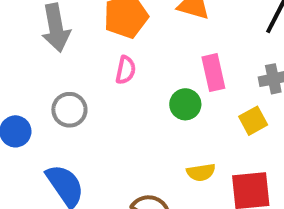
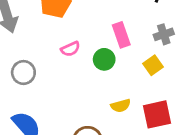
pink semicircle: (126, 70) -> (70, 49), moved, turned 60

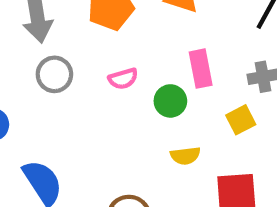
gray circle: (23, 73) -> (54, 74), moved
yellow semicircle: (121, 106) -> (185, 156), moved

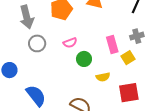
pink rectangle: (201, 69) -> (112, 44), moved
green circle: (170, 101) -> (84, 59), moved

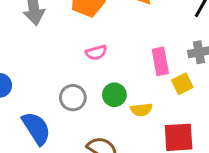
gray circle: (37, 43) -> (73, 98), moved
green circle: (84, 59) -> (114, 95), moved

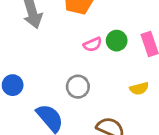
green circle: (114, 95) -> (117, 41), moved

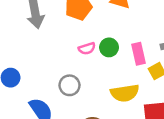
yellow semicircle: (139, 89) -> (125, 93), size x1.6

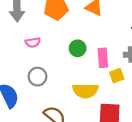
pink semicircle: (87, 49) -> (33, 42), moved

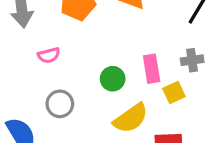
green circle: (78, 48) -> (113, 79), moved
yellow semicircle: (85, 91) -> (131, 118), turned -30

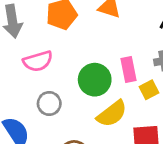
pink semicircle: (49, 55) -> (38, 61), size x1.5
green circle: (113, 79) -> (95, 80), size x1.5

